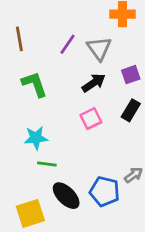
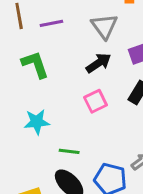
purple line: (67, 44) -> (51, 23), moved, turned 45
green line: (47, 164) -> (69, 151), moved

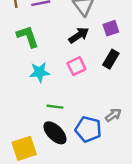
cyan star: (37, 122) -> (40, 72), moved

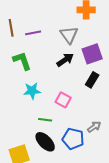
purple square: (111, 28) -> (92, 54), size x1.5
pink square: (76, 66) -> (63, 100), moved, turned -35

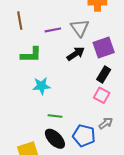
purple line: (33, 33) -> (53, 30), moved
green L-shape: (22, 61) -> (31, 55), turned 110
pink square: (63, 100) -> (102, 95), moved

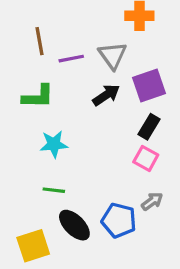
brown line: (20, 21) -> (40, 41), moved
green line: (55, 116) -> (54, 190), moved

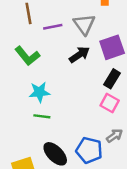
green L-shape: (38, 97) -> (27, 56), turned 50
green line: (54, 190) -> (42, 116), moved

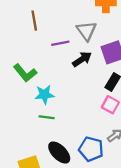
purple line: (53, 27) -> (60, 43), moved
green L-shape: (27, 56) -> (25, 73), moved

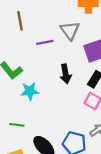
black arrow: (82, 59) -> (66, 74), moved, turned 114
green line: (47, 117) -> (17, 125), moved

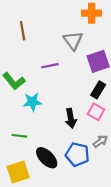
purple line: (45, 42) -> (50, 66), moved
black arrow: (66, 74) -> (71, 118), moved

